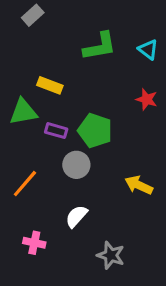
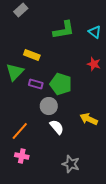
green triangle: (23, 112) -> (15, 72), turned -36
orange line: (25, 184) -> (20, 131), moved
white semicircle: (76, 216) -> (57, 127), moved, turned 98

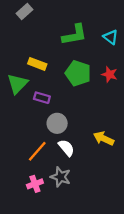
green pentagon: (61, 84) -> (78, 73), moved
orange line: (20, 131) -> (37, 151), moved
pink cross: (22, 156) -> (35, 184), moved, turned -32
gray star: (71, 164) -> (61, 177), moved

